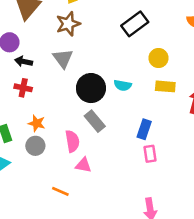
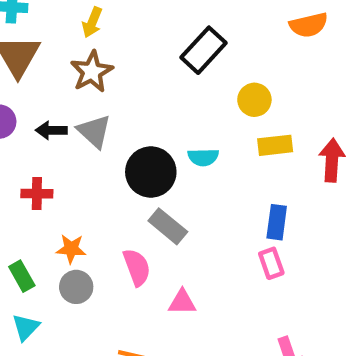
black arrow: (24, 61) -> (51, 130), moved
blue rectangle: (144, 129) -> (277, 222), moved
pink triangle: (83, 165) -> (182, 302), moved

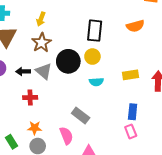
orange semicircle: (309, 25) -> (135, 26), moved
black rectangle: (204, 50) -> (95, 31), turned -35
yellow circle: (254, 100) -> (92, 57), moved
black circle: (151, 172) -> (68, 61), moved
red cross: (37, 194) -> (30, 97), moved

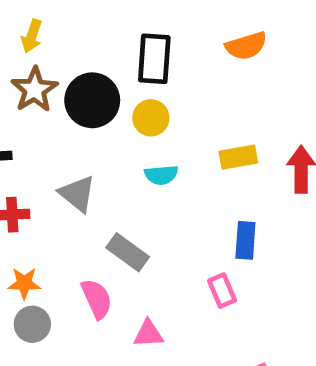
black circle: (68, 61) -> (92, 100), moved
gray triangle: (44, 71) -> (77, 194), moved
pink rectangle: (131, 131) -> (222, 291), moved

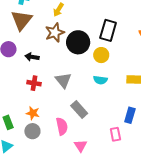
pink triangle: (148, 334) -> (81, 146), turned 48

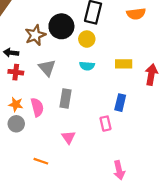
brown star: (55, 33) -> (35, 35), moved
black arrow: (32, 57) -> (11, 53), moved
gray rectangle: (79, 110) -> (65, 99), turned 54
pink semicircle: (62, 126) -> (37, 107), moved

